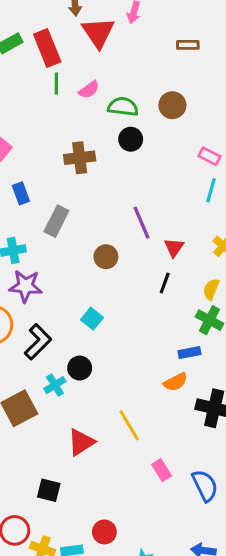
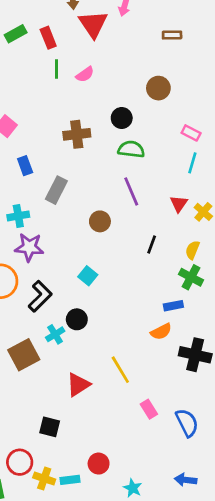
red rectangle: (47, 48) -> (48, 38), size x0.7
green semicircle: (123, 107) -> (131, 149), moved
red triangle: (174, 247) -> (179, 204), moved

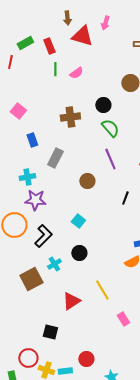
red triangle: (93, 24) -> (82, 36), turned -40
green semicircle: (131, 149) -> (110, 128), turned 42
black circle: (77, 319) -> (79, 253), moved

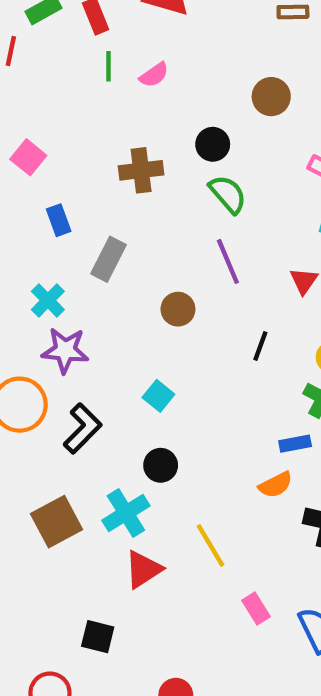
cyan cross: (27, 177) -> (48, 300), turned -35
cyan cross: (54, 264) -> (126, 513), moved, size x1.5

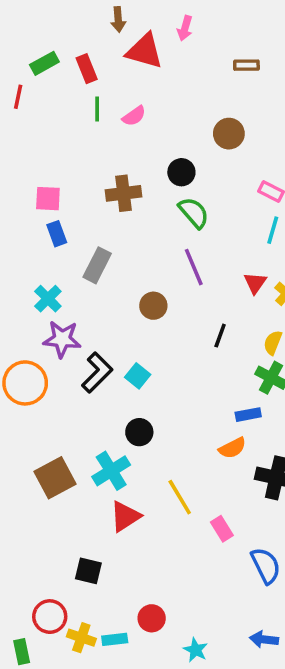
pink square: (28, 157) -> (48, 199), moved, turned -36
black L-shape: (83, 428) -> (97, 372), moved
pink rectangle: (256, 608) -> (222, 529), moved

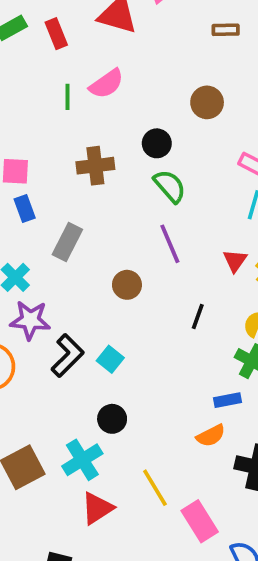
green line: (97, 109) -> (67, 97), moved
pink semicircle: (134, 116) -> (107, 84), size x1.4
pink rectangle: (222, 529) -> (200, 521), size x1.5

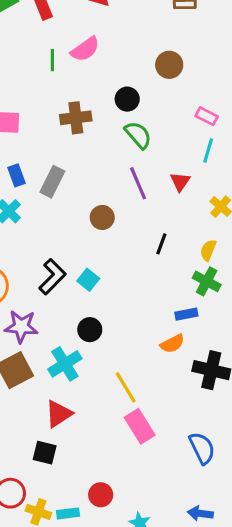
blue rectangle: (25, 209) -> (17, 175), moved
red triangle: (235, 261) -> (180, 182), moved
purple star: (30, 320) -> (21, 327), moved
red triangle: (97, 508) -> (59, 414), moved
pink rectangle: (200, 521) -> (140, 426), moved

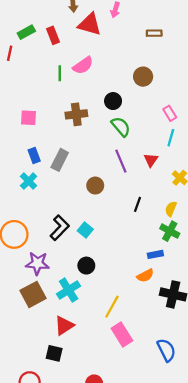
pink rectangle: (207, 116) -> (170, 113), turned 32
yellow line: (126, 387) -> (112, 307), turned 60

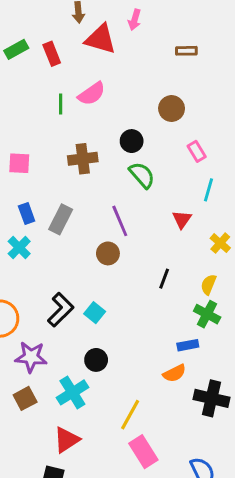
pink rectangle: (170, 113) -> (197, 151), moved
purple line: (121, 161) -> (120, 221), moved
brown square: (33, 294) -> (25, 398), size x0.7

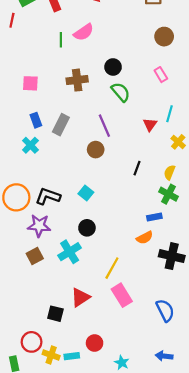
brown circle: (172, 109) -> (164, 37), moved
cyan line: (209, 190) -> (170, 114), moved
black L-shape: (61, 310) -> (48, 196), moved, turned -115
red triangle: (67, 440) -> (80, 297), moved

